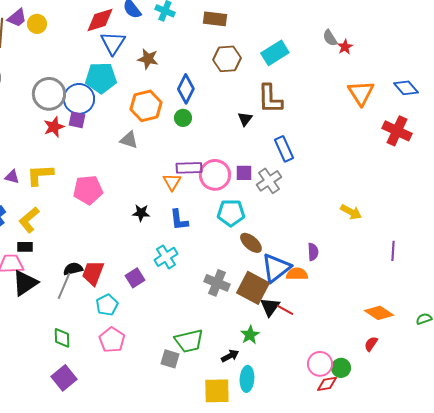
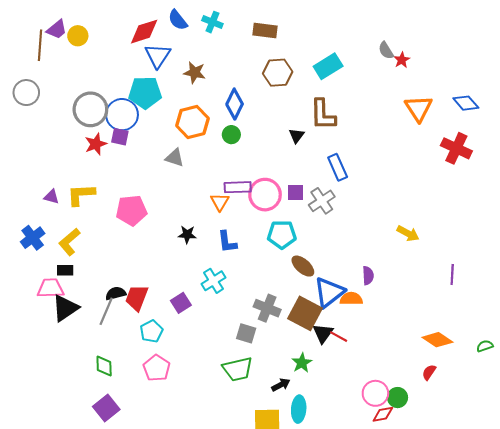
gray square: (170, 359) -> (246, 333), moved

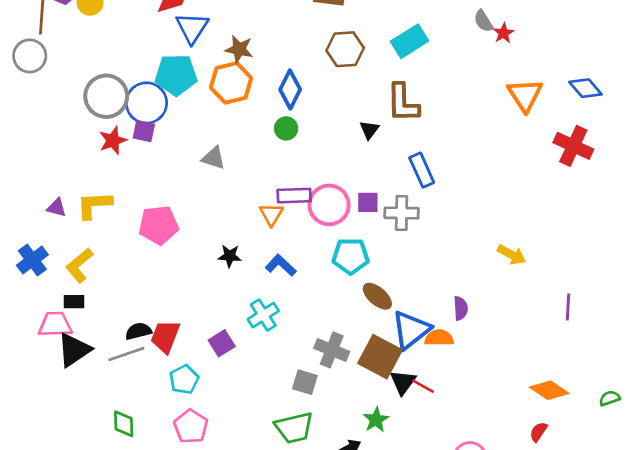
gray circle: (26, 93) -> (30, 56), moved
orange hexagon: (192, 122) -> (231, 83), moved
gray cross: (322, 201) -> (402, 213), turned 35
blue L-shape: (227, 242) -> (281, 265), turned 140
gray line: (106, 311) -> (126, 354), turned 48

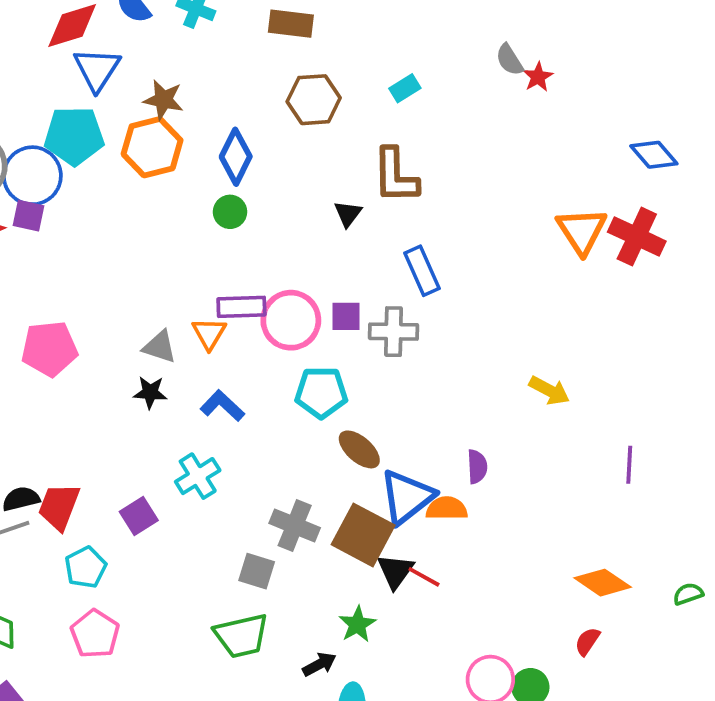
cyan rectangle: (410, 41) -> (405, 88), size x0.6
orange triangle: (525, 95) -> (582, 231), moved
gray triangle: (214, 158) -> (160, 347), moved

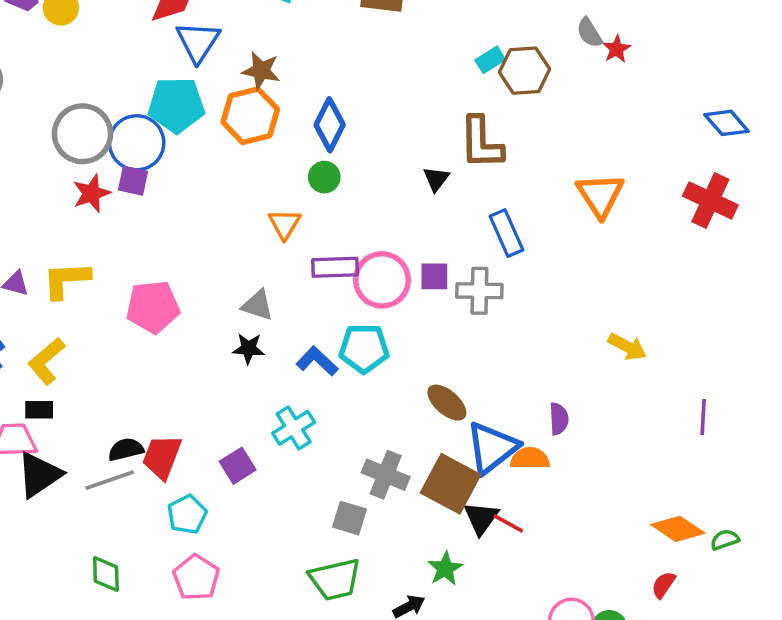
brown hexagon: (314, 100) -> (525, 71), moved
orange triangle: (582, 231) -> (600, 195), moved
orange triangle: (209, 333) -> (285, 224), moved
cyan pentagon: (321, 392) -> (364, 348), moved
green semicircle: (688, 594) -> (725, 540), moved

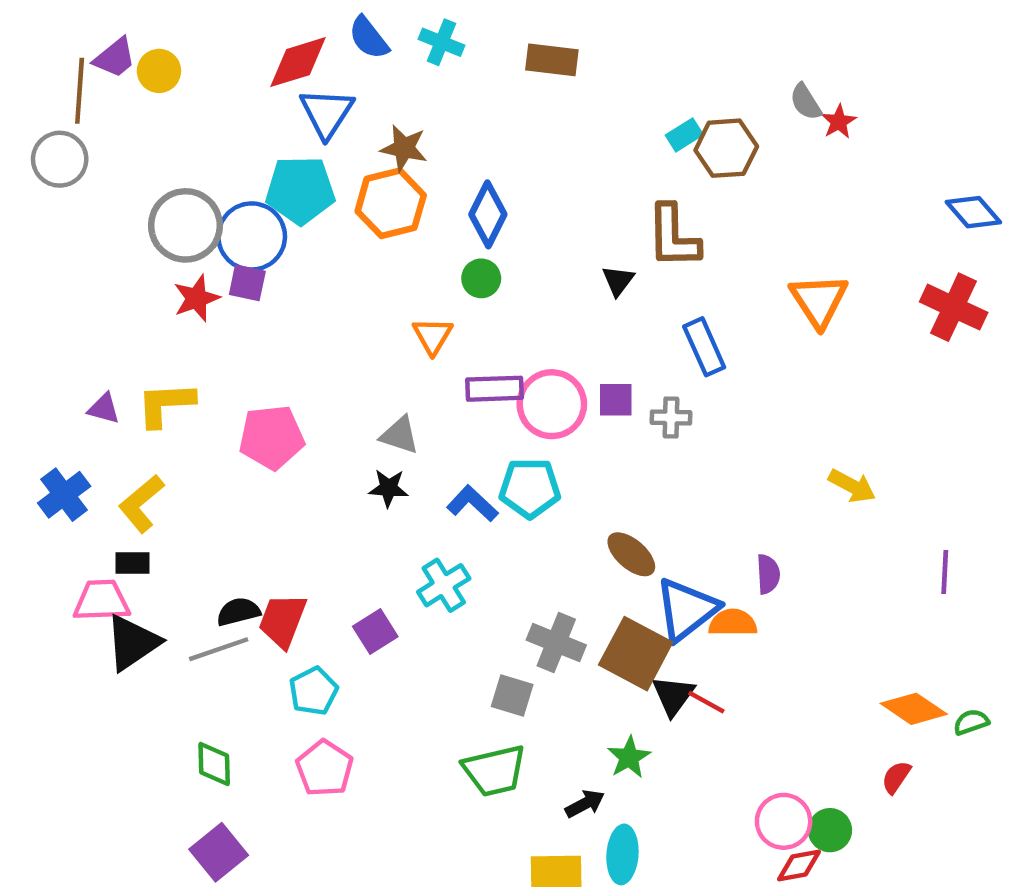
gray cross: (479, 291) -> (671, 417), size x0.7

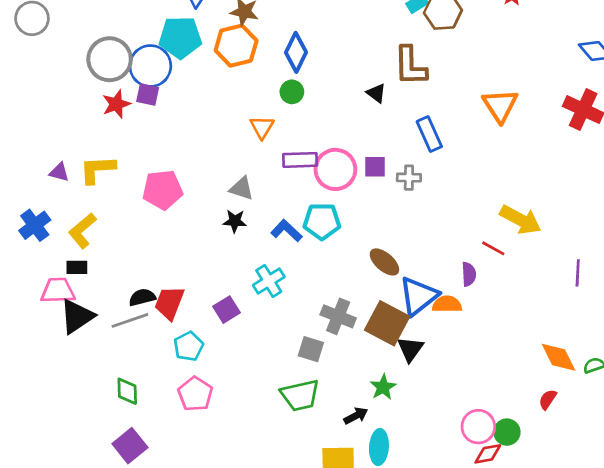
black triangle: (618, 281) -> (376, 93), turned -30
yellow arrow: (852, 486) -> (521, 220), size x1.4
red line: (706, 702) -> (493, 248), moved
orange diamond: (914, 709) -> (559, 357), turned 30

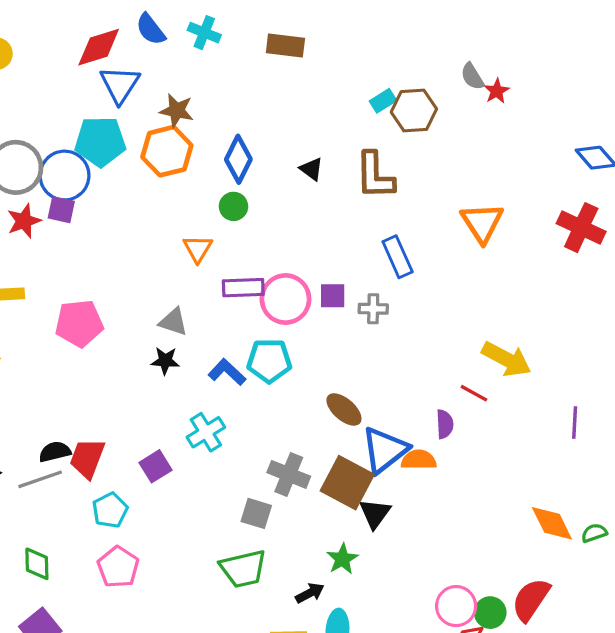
black triangle: (376, 93) -> (311, 169), moved
red semicircle: (548, 399) -> (531, 600), moved, size x1.8

